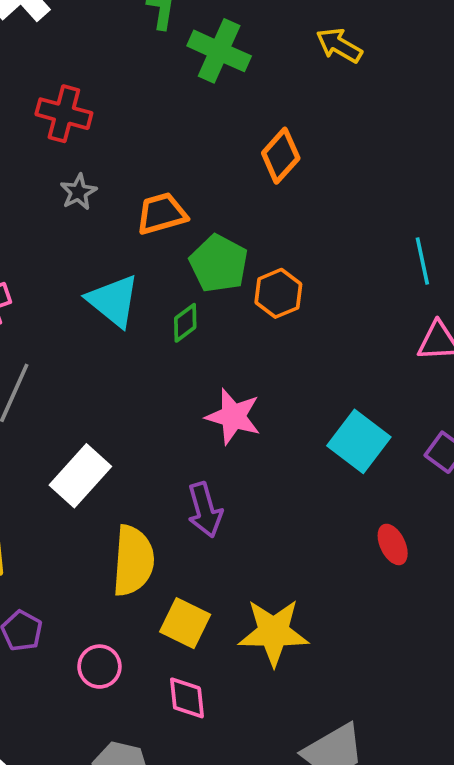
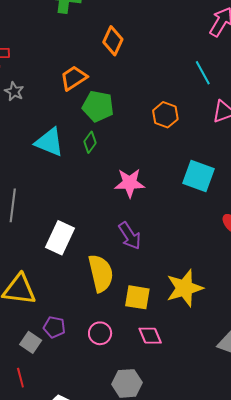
orange trapezoid: (162, 214) -> (74, 78), moved
orange hexagon: (278, 293) -> (165, 115), moved

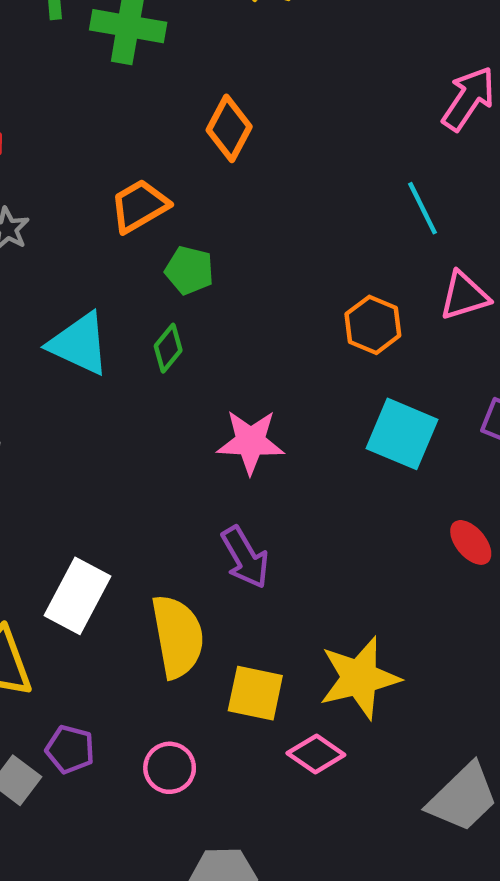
green pentagon: (98, 106) -> (189, 270), size x0.7
orange hexagon: (165, 115) -> (373, 325), moved
white rectangle: (60, 238) -> (77, 596), moved
pink diamond: (150, 336) -> (316, 754), moved, turned -35

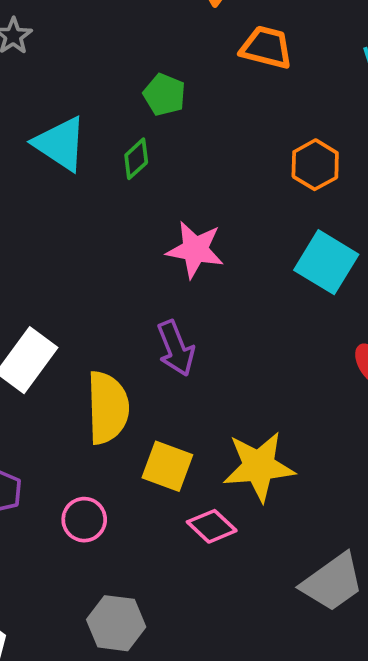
orange trapezoid: (139, 206) -> (266, 47), moved, turned 36

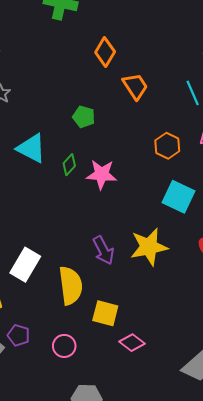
orange trapezoid: (266, 47) -> (135, 86), turned 48
green diamond: (136, 159) -> (69, 165), moved
pink star: (195, 250) -> (102, 174), moved
yellow star: (259, 466) -> (149, 247), moved

